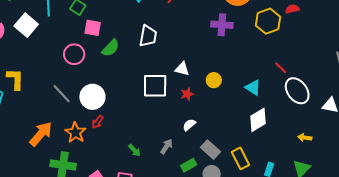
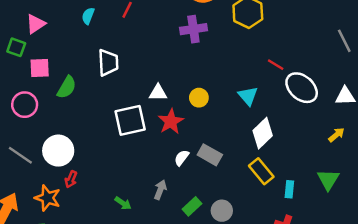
cyan triangle: (253, 88) -> (248, 96), turned 30
red star: (187, 94) -> (171, 122), size x1.5
yellow arrow: (305, 138) -> (336, 135), moved, turned 144
gray rectangle: (211, 150) -> (210, 155), moved
yellow rectangle: (240, 158) -> (261, 171), moved

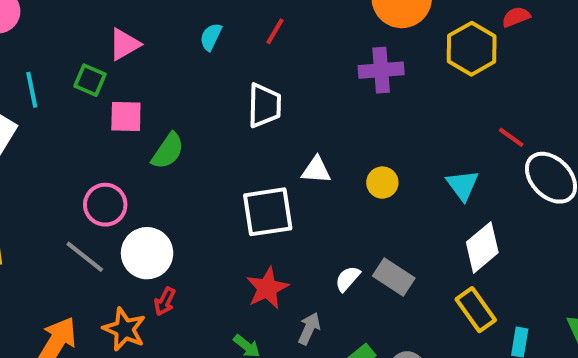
white trapezoid: (108, 63) -> (264, 105), moved
pink circle: (25, 105) -> (105, 205), moved
red star: (171, 122) -> (267, 288), moved

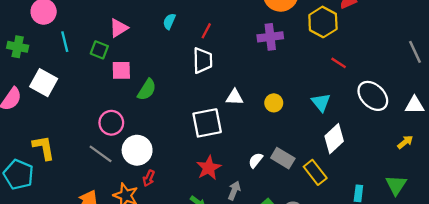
red line: (275, 31) -> (206, 31), moved
cyan line: (32, 90) -> (65, 42), moved
red line: (511, 137) -> (339, 63), moved
yellow rectangle: (476, 310) -> (315, 172), moved

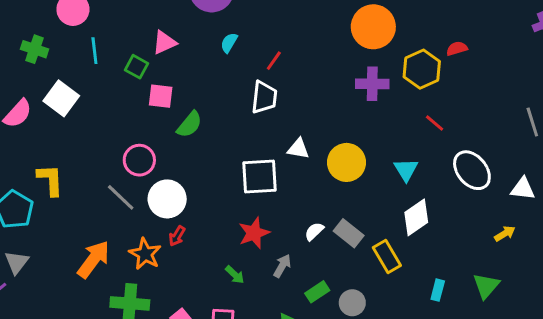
purple cross: (270, 37) -> (372, 84), moved
yellow circle: (274, 103) -> (347, 162), size x1.6

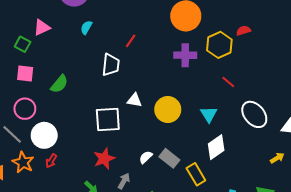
red line: (274, 61) -> (131, 41), moved
pink square: (161, 96) -> (25, 73), moved
orange star: (145, 254) -> (23, 162), moved

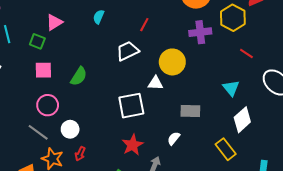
white trapezoid: (111, 65) -> (128, 51), turned -115
yellow circle: (168, 110) -> (172, 62), moved
white circle: (44, 135) -> (70, 129), size x0.7
gray rectangle: (169, 158) -> (190, 111), moved, turned -30

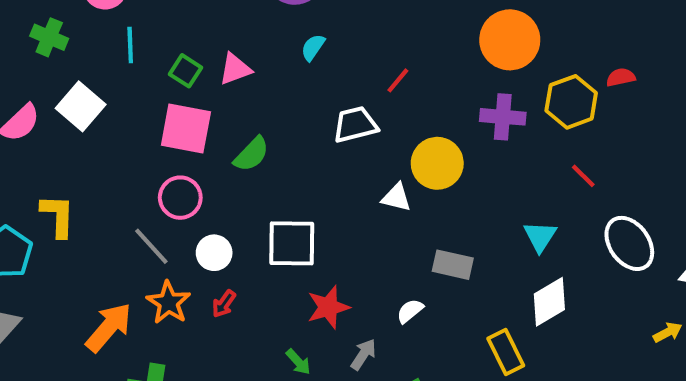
pink triangle: (54, 22) -> (235, 69), moved
pink square: (43, 70) -> (186, 129), size x1.5
white square: (131, 106) -> (292, 243), moved

